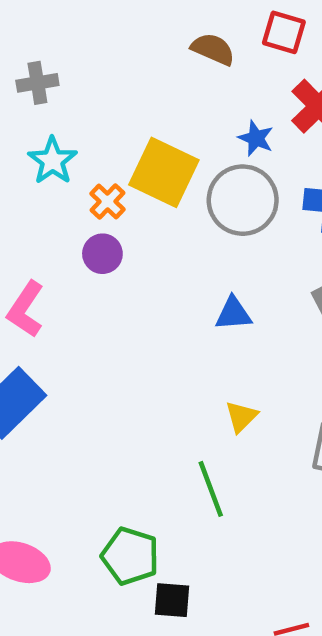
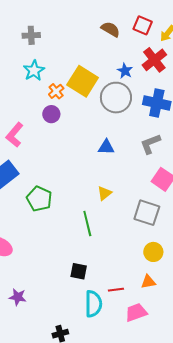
green pentagon: (130, 556) -> (39, 199), moved
black square: (172, 600) -> (79, 271), moved

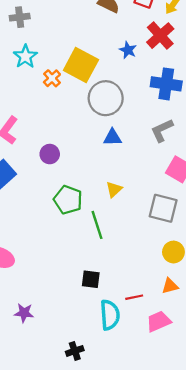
gray circle: (116, 98) -> (106, 98), moved
purple circle: (51, 114) -> (50, 154), moved
green pentagon: (39, 199) -> (68, 200), moved

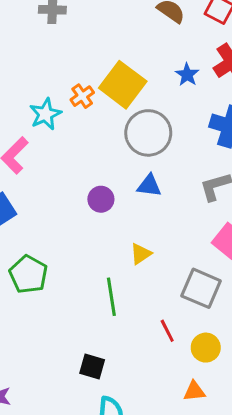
cyan star: (25, 56) -> (45, 114), moved
purple circle: (50, 154) -> (101, 199), moved
green pentagon: (68, 200) -> (28, 274), moved
red line: (134, 297) -> (167, 331), moved, turned 66

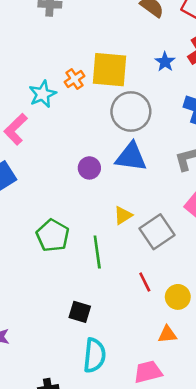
yellow square: (123, 85) -> (109, 70), turned -33
blue triangle: (149, 186) -> (131, 157), size x1.5
green pentagon: (28, 274) -> (53, 235), moved
gray square: (201, 288) -> (157, 232), moved, turned 32

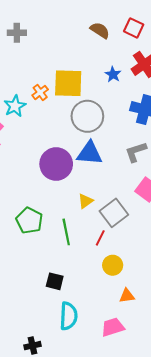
purple circle: (89, 168) -> (56, 164), size x1.8
red line: (145, 282) -> (100, 238), moved, turned 56
yellow circle: (178, 297) -> (113, 265), moved

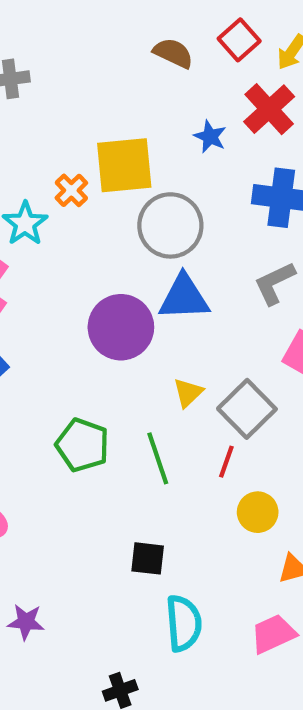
red square: (134, 28) -> (239, 40), turned 30

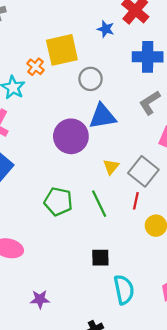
gray circle: (170, 225) -> (91, 79), size x0.7

